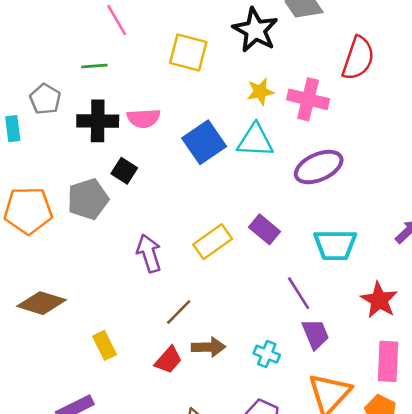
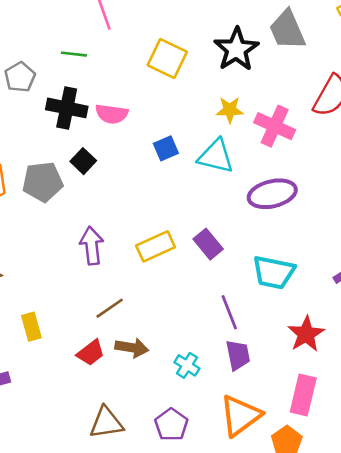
blue square: (204, 142) -> (166, 148), size x0.6

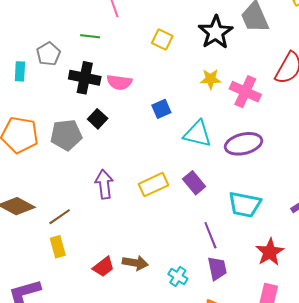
yellow square: (167, 59) -> (162, 39), size x0.7
cyan triangle: (216, 156) -> (197, 134), moved
brown line: (110, 308) -> (60, 217), moved

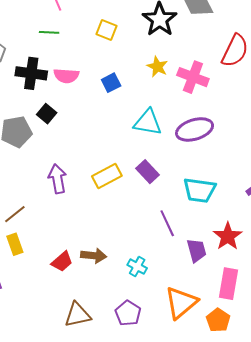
green line: (90, 36) -> (49, 32), moved
yellow star: (211, 79) -> (157, 67), turned 30
blue square: (161, 109) -> (111, 83), moved
purple trapezoid: (217, 268) -> (197, 250), moved

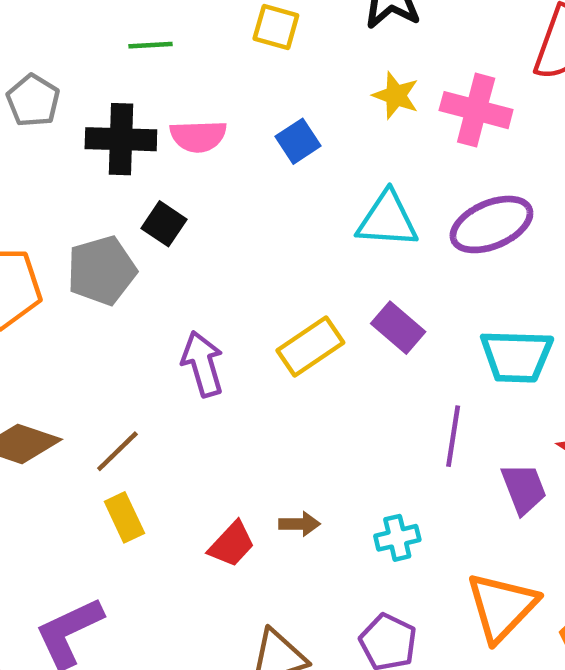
purple line: (167, 223) -> (453, 436), turned 40
brown arrow: (94, 256) -> (299, 524), size x0.7
cyan cross: (137, 267) -> (397, 538), turned -36

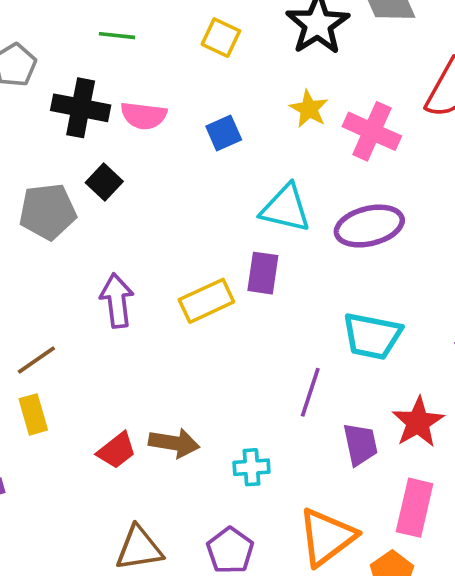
purple rectangle: (398, 328) -> (263, 273), moved, turned 48
brown arrow: (299, 524) -> (174, 443), size x1.5

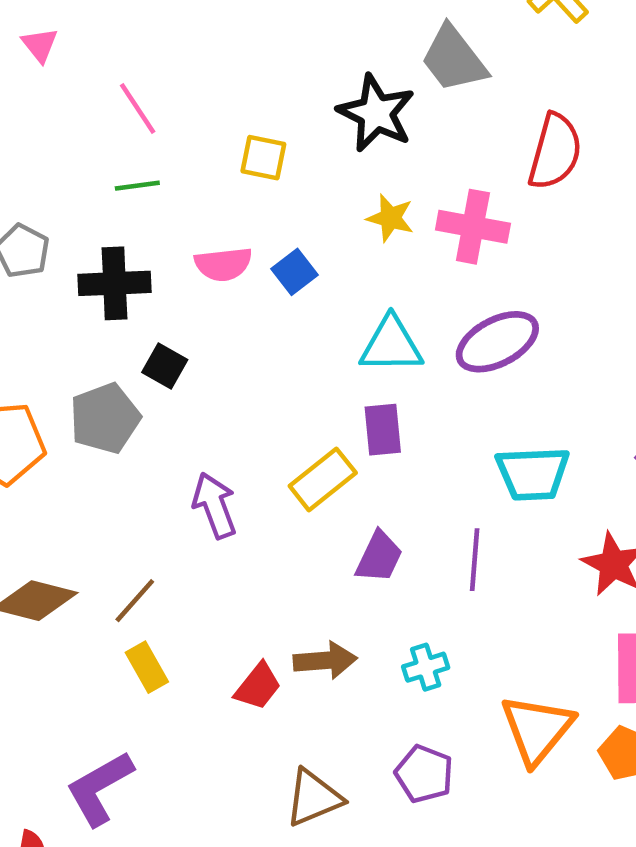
pink semicircle: (144, 116) -> (223, 264), moved
purple trapezoid: (360, 444) -> (379, 557), moved, turned 51

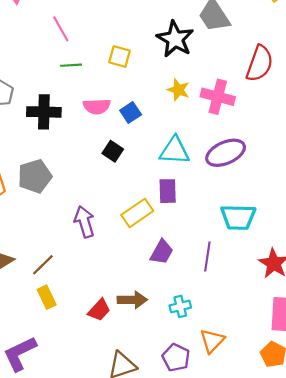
green line: (137, 186) -> (71, 65), moved
black square: (165, 366) -> (113, 151), moved
orange triangle: (537, 729) -> (212, 341), moved, size x0.7

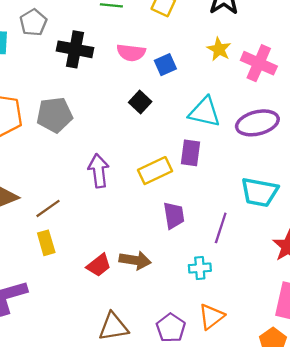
purple trapezoid: (162, 252) -> (174, 215), turned -48
cyan cross: (180, 306) -> (200, 268), moved

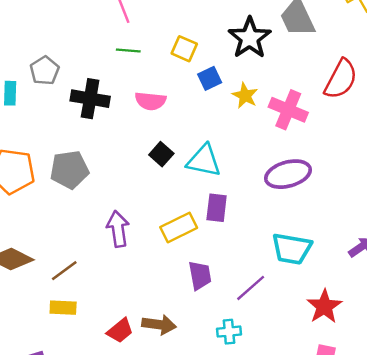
blue square: (165, 65) -> (210, 78), moved
cyan triangle: (205, 112) -> (204, 161), moved
purple line: (221, 228) -> (251, 288), turned 32
yellow rectangle: (46, 243) -> (63, 308), turned -70

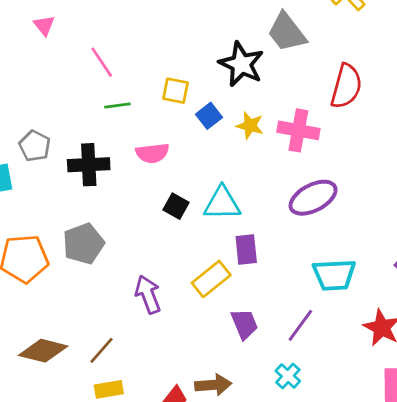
cyan cross: (229, 332) -> (288, 376), turned -30

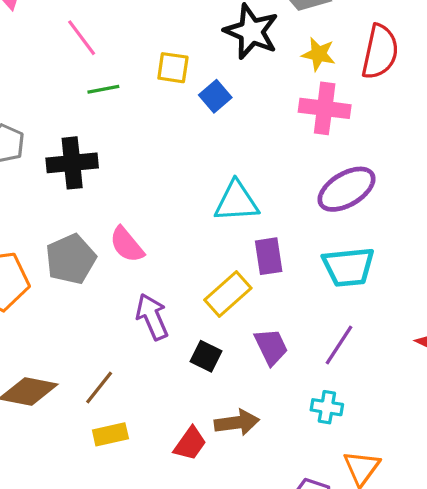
yellow star: (250, 126) -> (319, 54), moved
pink semicircle: (152, 153) -> (127, 245), moved, turned 60
black square: (176, 206) -> (206, 356), moved
cyan trapezoid: (334, 275) -> (348, 267), moved
cyan cross: (288, 376) -> (327, 407), turned -30

